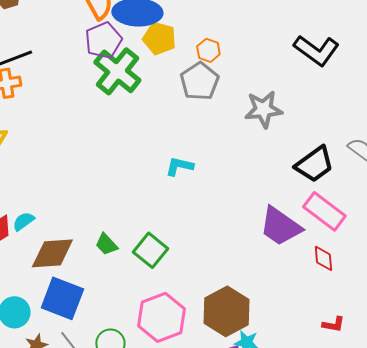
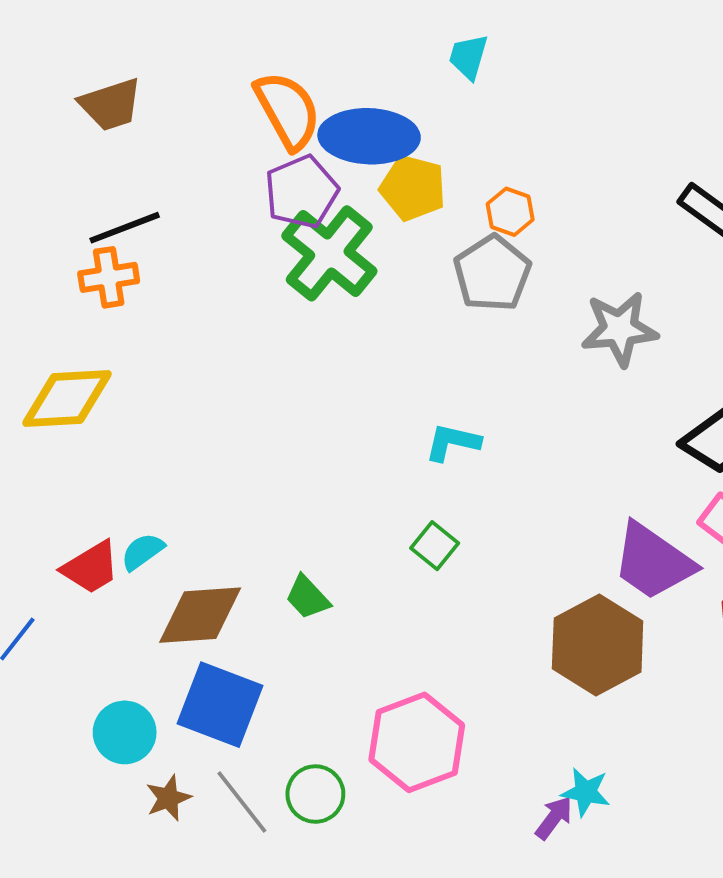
green square: (150, 250) -> (435, 546), moved, size x0.7
brown hexagon: (226, 311) -> (598, 645), moved

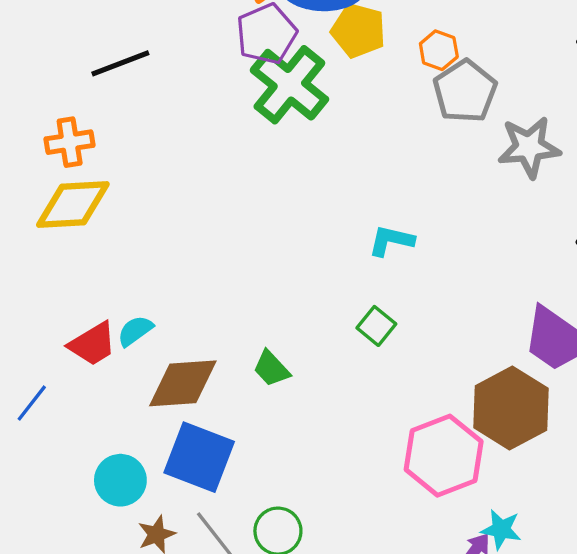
gray pentagon: (492, 273) -> (465, 91), moved
orange cross: (109, 277) -> (70, 142), moved
pink hexagon: (417, 742) -> (444, 456), moved

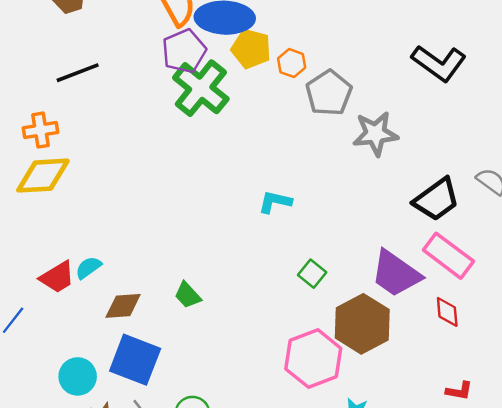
orange hexagon: (439, 50) -> (292, 63), moved
green square: (376, 326) -> (312, 274), moved
brown diamond: (183, 383) -> (123, 306), size x0.7

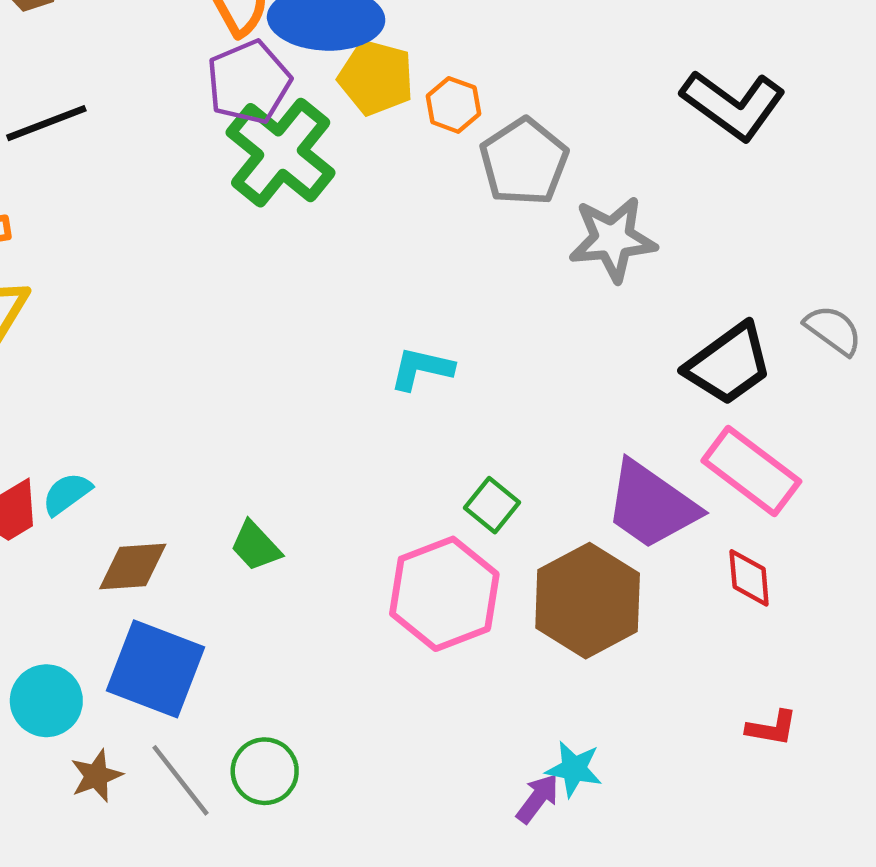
pink hexagon: (313, 359) -> (444, 594), moved

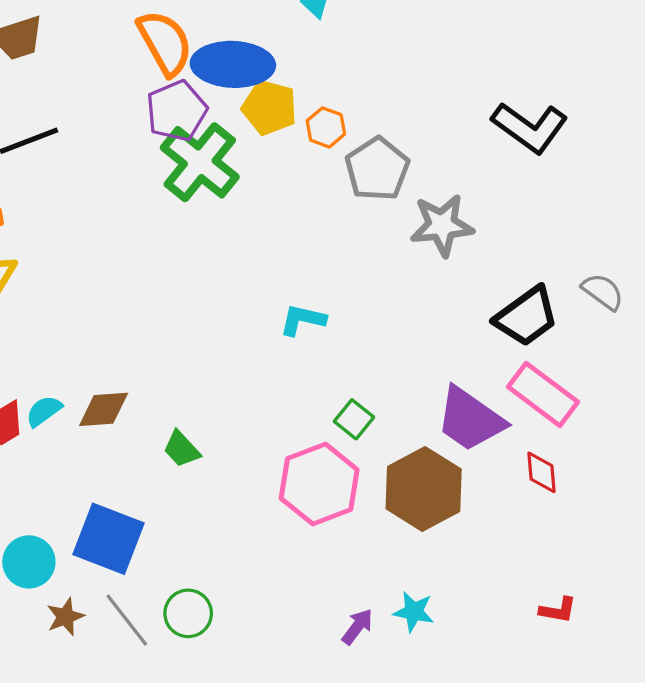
brown diamond: (133, 567) -> (104, 409), moved
red L-shape: (772, 728) -> (558, 610), moved
purple arrow: (538, 799) -> (357, 627), moved

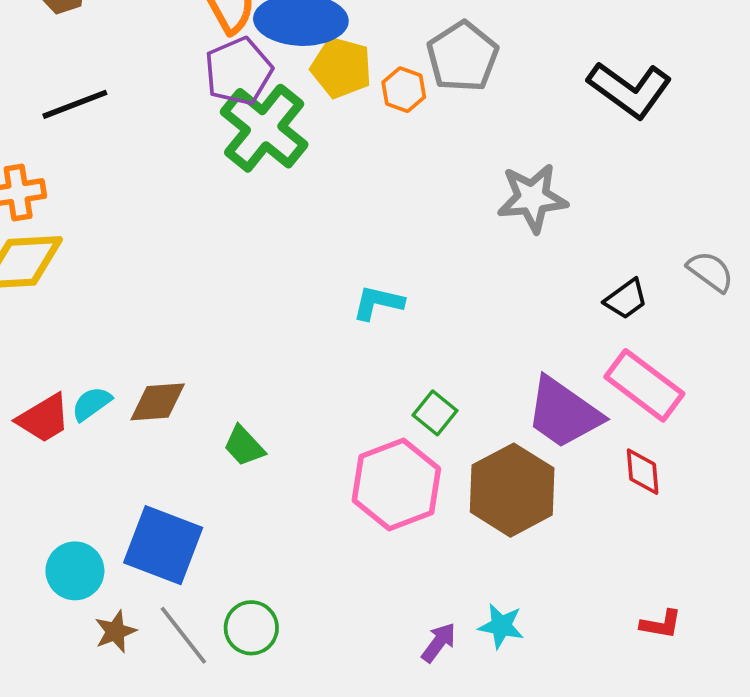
gray pentagon: (377, 169) -> (463, 57), moved
black trapezoid: (526, 316) -> (626, 299), size x0.6

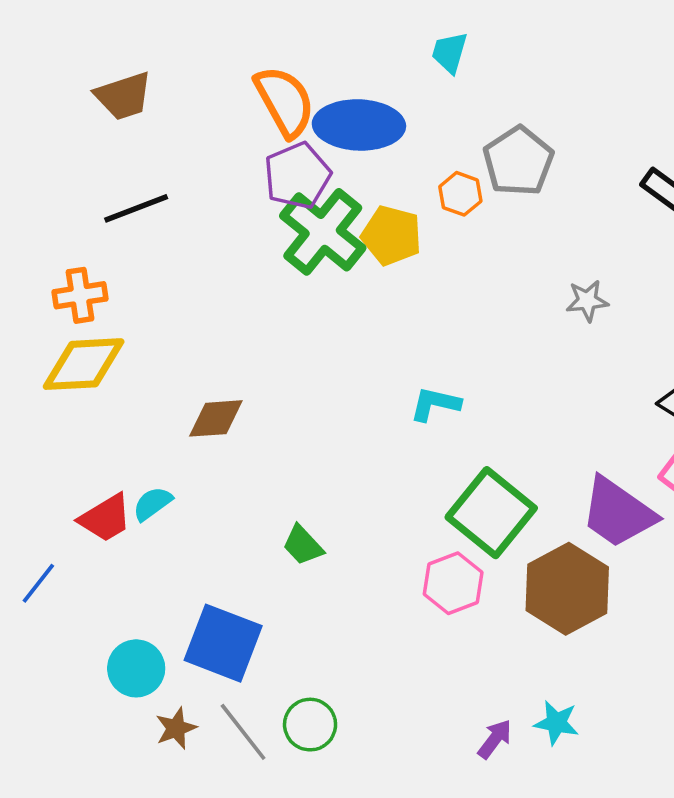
yellow pentagon: (341, 68) -> (392, 235), moved
gray star: (532, 198) -> (587, 301), size x0.6
brown diamond: (158, 402) -> (216, 418), moved
green square: (435, 413) -> (491, 513), size x2.0
pink hexagon: (396, 485) -> (453, 583), size x0.7

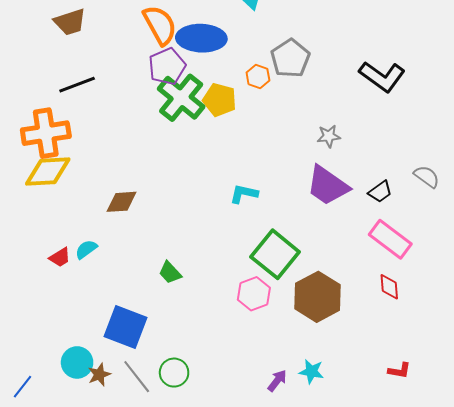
orange cross: (80, 295) -> (46, 133), size x1.6
purple trapezoid: (618, 513) -> (328, 186), moved
red trapezoid: (105, 518) -> (60, 257), size x0.7
blue line: (38, 583) -> (23, 387), moved
cyan circle: (136, 668) -> (77, 362), moved

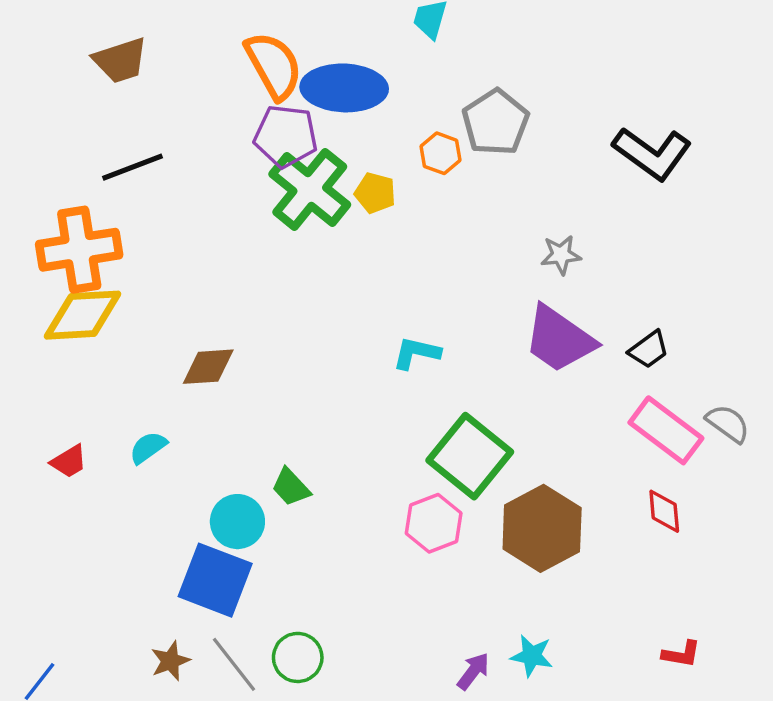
purple pentagon: (167, 66) -> (286, 136), turned 30
yellow pentagon: (220, 100) -> (375, 193), size x0.7
gray semicircle: (427, 177) -> (728, 423), moved
red trapezoid: (60, 257) -> (69, 461), moved
cyan circle: (77, 362) -> (237, 522), moved

